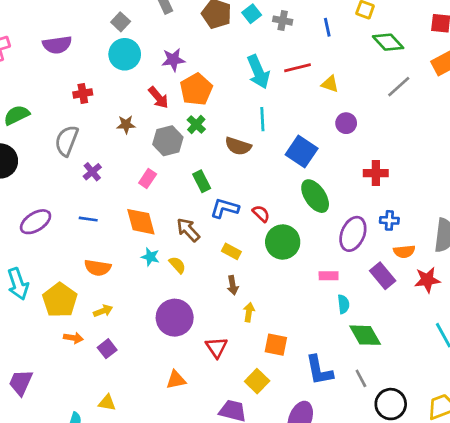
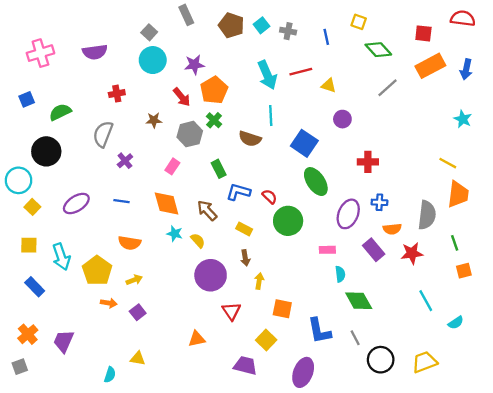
purple circle: (175, 318) -> (211, 275), moved

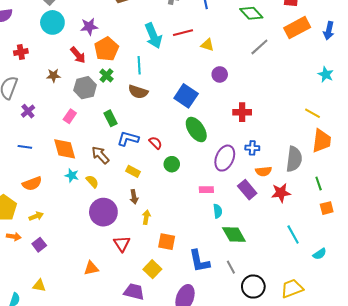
cyan line: (271, 116) -> (139, 65), moved
green circle: (288, 221) -> (172, 164), size x0.6
orange semicircle: (130, 243) -> (32, 184), turned -30

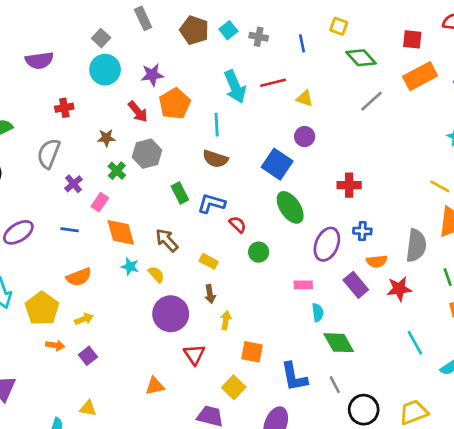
purple circle: (220, 74) -> (305, 137), moved
green cross: (106, 75) -> (117, 171), moved
pink rectangle: (70, 116) -> (100, 202), moved
blue L-shape: (128, 139) -> (211, 203), moved

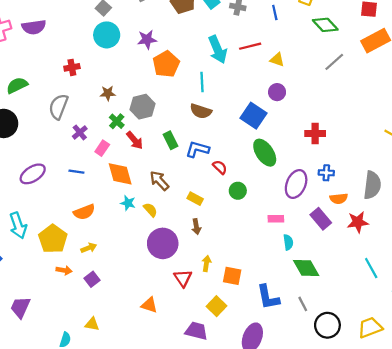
purple semicircle: (39, 60) -> (34, 27), moved
red arrow: (138, 112) -> (135, 140), moved
yellow arrow: (226, 320) -> (206, 264), moved
orange triangle: (155, 386) -> (149, 305), turned 30

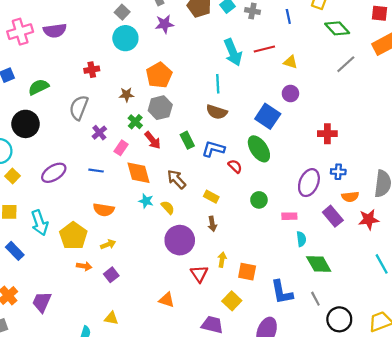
purple star: (147, 39) -> (165, 24), moved
orange pentagon: (166, 64) -> (159, 75), moved
green ellipse: (265, 153) -> (259, 149), moved
green circle: (238, 191) -> (259, 200), moved
orange semicircle: (84, 212) -> (104, 210), turned 30

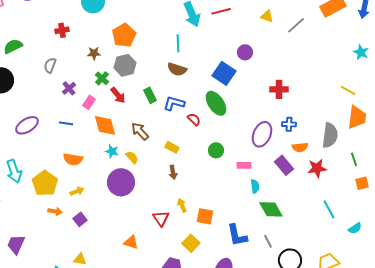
yellow triangle: (290, 62) -> (267, 16), moved
gray semicircle: (79, 108) -> (50, 65), size x0.7
purple circle: (180, 240) -> (121, 182), moved
yellow arrow: (222, 260) -> (182, 205), turned -32

